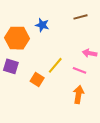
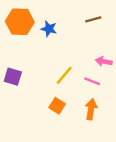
orange hexagon: (17, 38) -> (20, 22), moved
orange square: (37, 79) -> (57, 106), moved

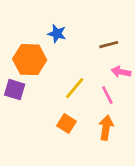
brown line: (93, 19) -> (109, 45), moved
orange hexagon: (20, 22) -> (30, 60), moved
pink line: (92, 81) -> (107, 95), turned 42

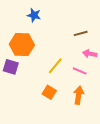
blue star: (57, 34) -> (34, 15), moved
pink line: (107, 95) -> (80, 71), turned -40

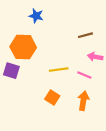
yellow line: (55, 66) -> (59, 70), turned 42

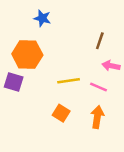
brown line: (85, 35) -> (100, 41), turned -56

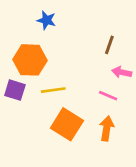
yellow line: (69, 81) -> (53, 90), moved
orange square: (61, 113) -> (67, 124), size x1.6

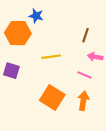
orange hexagon: (30, 60) -> (18, 33), moved
yellow line: (53, 90) -> (51, 57), moved

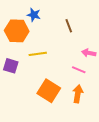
brown line: (85, 35) -> (69, 26), moved, turned -40
yellow line: (51, 57) -> (38, 54), moved

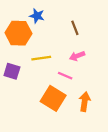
pink arrow: (89, 53) -> (77, 56), moved, turned -32
pink line: (79, 70) -> (65, 76), moved

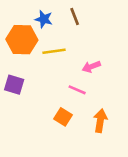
brown line: (75, 28) -> (75, 17), moved
yellow line: (41, 58) -> (54, 51), moved
orange square: (53, 98) -> (63, 117), size x0.6

